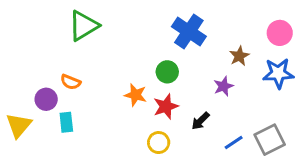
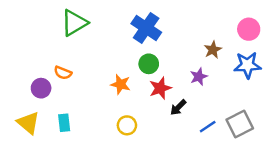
blue cross: (189, 31) -> (146, 28), moved
red star: (166, 106) -> (160, 88), moved
cyan rectangle: (66, 122) -> (64, 123), moved
yellow triangle: (19, 125) -> (28, 123), moved, turned -30
yellow circle: (159, 143) -> (127, 125), moved

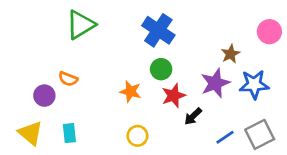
blue star: (247, 65) -> (254, 84), moved
purple star: (199, 77) -> (215, 83), size x1.5

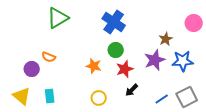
black arrow: (193, 116) -> (132, 90), moved

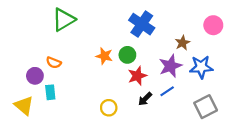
blue cross: (114, 22) -> (142, 24), moved
orange star: (94, 66) -> (104, 56), moved
cyan rectangle: (50, 96) -> (50, 92), moved
blue line: (162, 99) -> (167, 91), moved

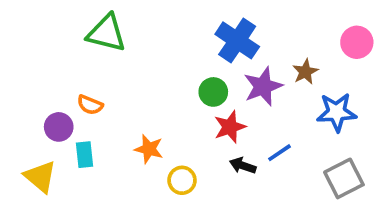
green triangle: (64, 20) -> (107, 33), turned 45
orange star: (104, 56) -> (149, 149), moved
purple star: (170, 66) -> (263, 86), moved
black arrow: (145, 99) -> (243, 166), turned 64

